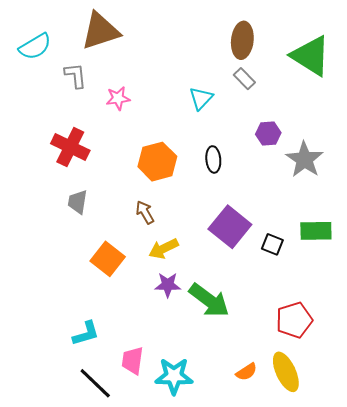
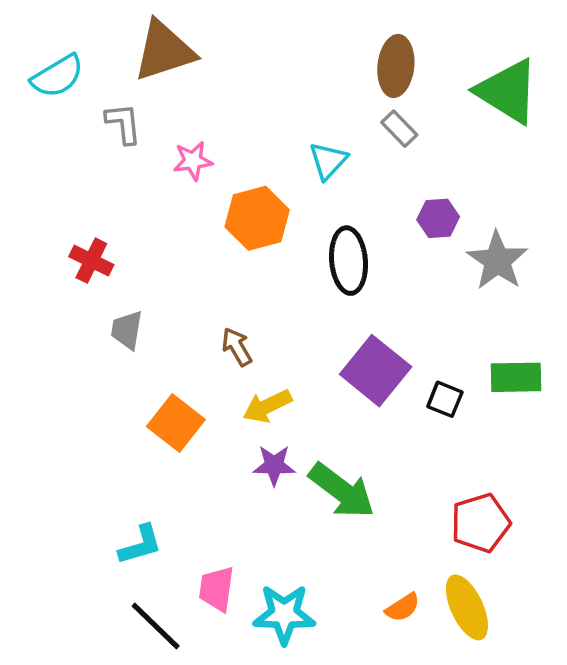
red cross: (70, 147) -> (91, 261), moved, size x0.7
black ellipse: (213, 159) -> (349, 261), size x1.5
orange hexagon: (157, 162) -> (257, 218), moved

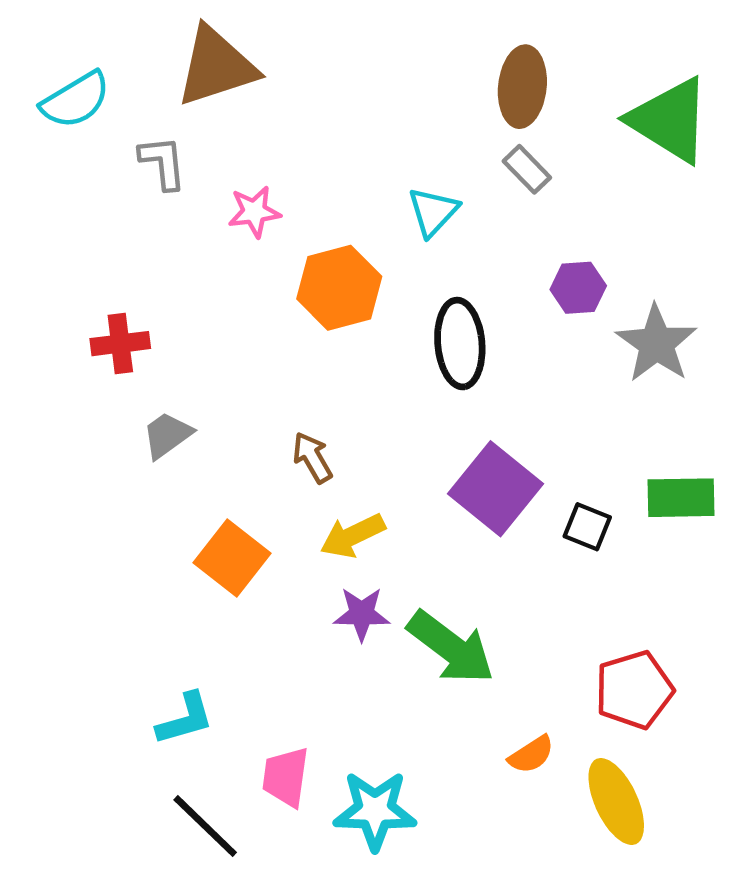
red cross: (91, 261) -> (120, 344), turned -33
gray trapezoid: (127, 330) -> (167, 435), turned 45
orange semicircle: (403, 607) -> (531, 755), moved

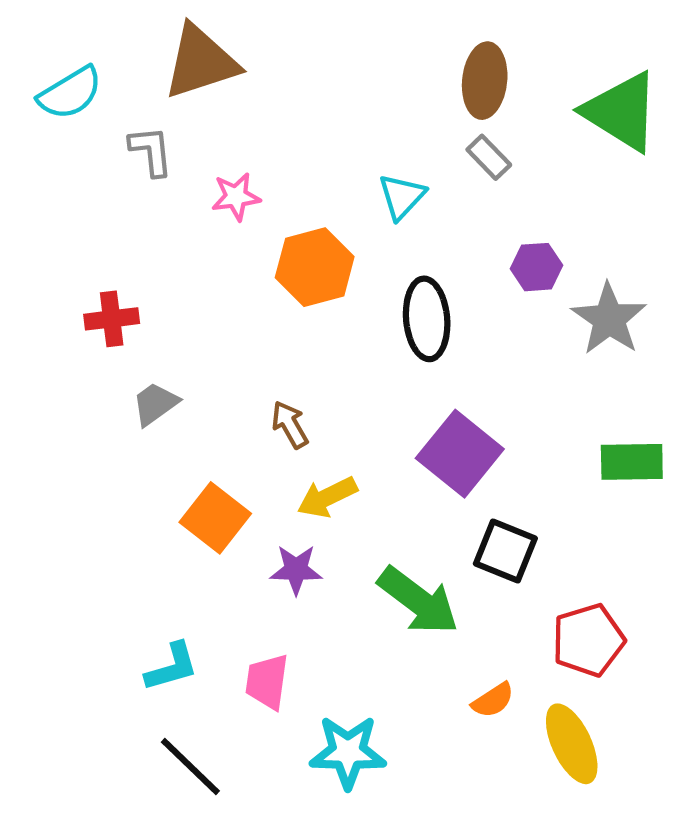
black square: (587, 527) -> (505, 551), moved, size x1.4
purple star: (362, 614) -> (296, 570), moved
pink trapezoid: (286, 777) -> (267, 682), moved

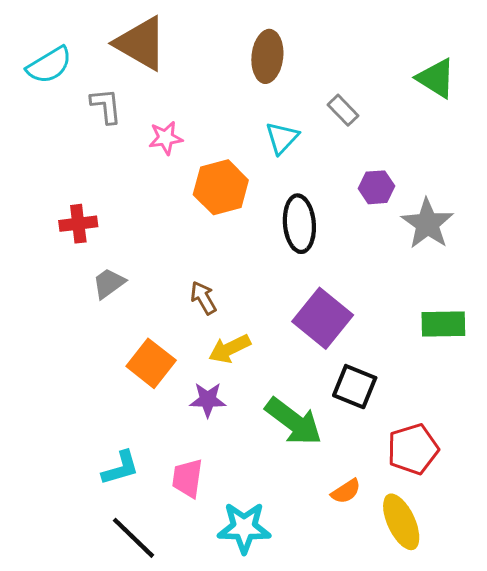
brown triangle: (201, 62) -> (141, 43), turned 48
brown ellipse: (485, 81) -> (267, 56), moved
green triangle: (621, 112) -> (436, 78), size x0.7

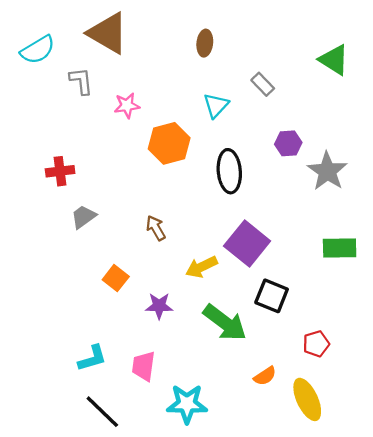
brown ellipse: (267, 56) -> (205, 43), size x0.7
yellow arrow: (230, 349) -> (201, 267), moved
orange square: (151, 363) -> (116, 278), size x0.7
red pentagon: (413, 449) -> (316, 344), size x0.7

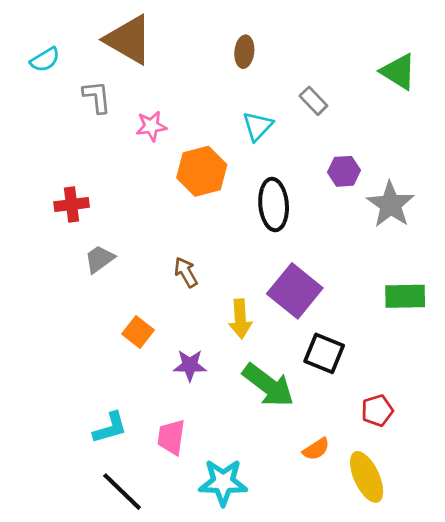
cyan semicircle: (38, 50) -> (45, 60), size x0.7
yellow arrow: (201, 267) -> (240, 319), turned -68

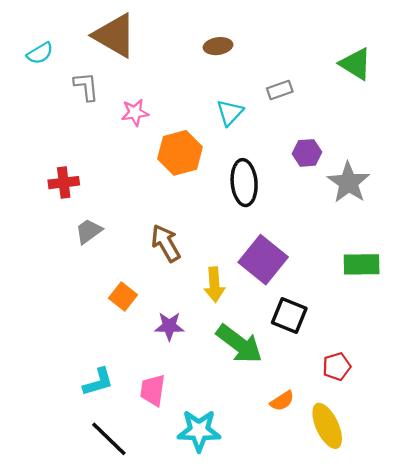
brown ellipse: (244, 52) -> (218, 46), turned 76
gray rectangle: (313, 101) -> (280, 90), turned -65
brown arrow: (186, 272) -> (166, 243), size x1.4

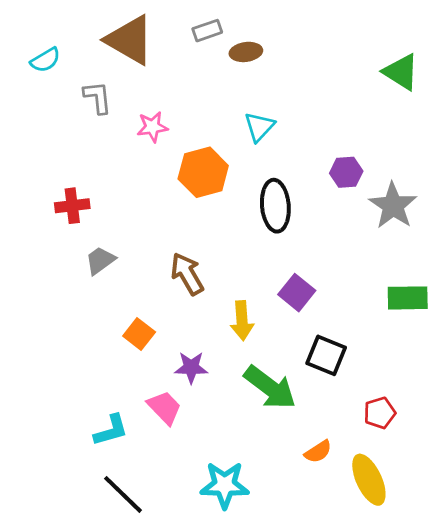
gray rectangle: (280, 90) -> (207, 31), moved
purple square: (263, 260) -> (297, 293), size x0.7
pink trapezoid: (153, 390) -> (164, 408), moved, turned 128

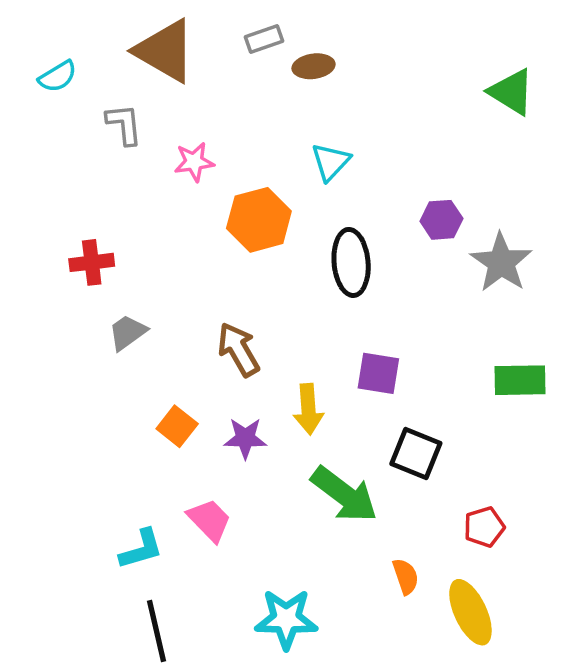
purple square: (297, 293) -> (378, 373), turned -30
purple star: (191, 367) -> (245, 438), moved
orange semicircle: (318, 452) -> (406, 576), turned -76
black line: (123, 494) -> (157, 631), turned 33

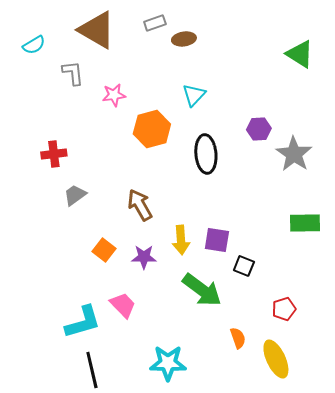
purple square: (378, 373) -> (217, 240), moved
black square: (416, 454) -> (244, 266), size x0.7
cyan L-shape: (141, 549) -> (83, 322), size x1.4

